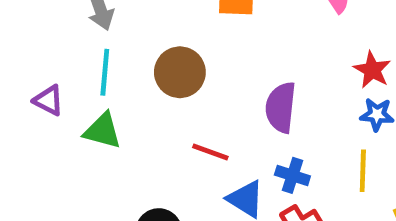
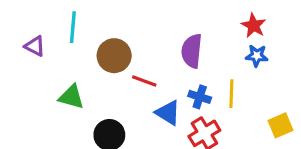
brown circle: (180, 72) -> (114, 56), moved
green triangle: (102, 131) -> (71, 97), moved
yellow line: (363, 171) -> (231, 94), moved

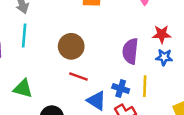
red star: (254, 26) -> (162, 34), turned -30
purple semicircle: (192, 51) -> (130, 51), moved
brown circle: (114, 56) -> (71, 46), moved

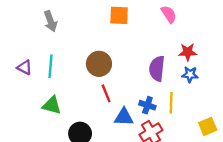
cyan line: (24, 35) -> (51, 66), moved
red line: (78, 76) -> (106, 93), turned 48
blue triangle: (97, 101) -> (124, 117), turned -30

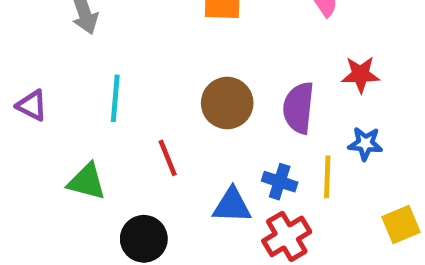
brown circle: (99, 64) -> (227, 103), moved
cyan line: (51, 66) -> (115, 98), moved
blue star: (190, 74) -> (365, 144), moved
red line: (106, 93) -> (168, 158), moved

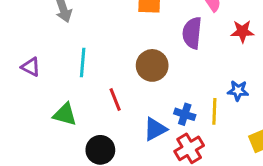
red star: (361, 74) -> (242, 31), moved
purple semicircle: (299, 108) -> (192, 33), moved
blue triangle: (232, 205) -> (155, 129), turned -30

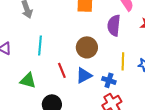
yellow line: (214, 111) -> (123, 61), moved
blue triangle: (155, 129) -> (84, 75), moved

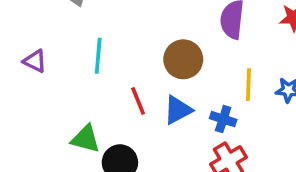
green triangle: (28, 80) -> (86, 139), moved

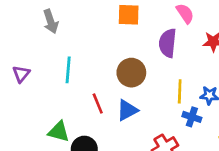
purple triangle: (35, 61) -> (21, 74), turned 42
blue cross: (223, 119) -> (192, 117), moved

